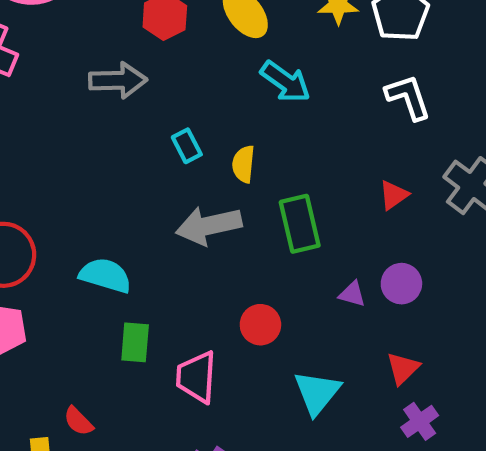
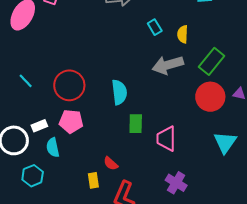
green rectangle: (300, 224) -> (212, 61), turned 56
cyan semicircle: (105, 275) -> (119, 92), turned 70
red circle: (260, 325) -> (210, 97), moved, size x1.5

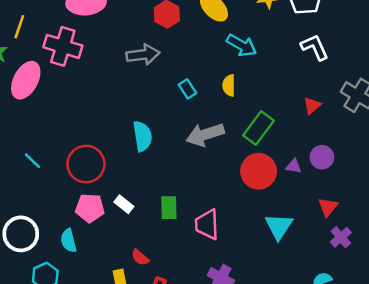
yellow semicircle: (183, 34) -> (229, 85), moved
cyan semicircle: (119, 92) -> (142, 136), moved
white rectangle: (39, 126) -> (124, 204), moved, turned 63

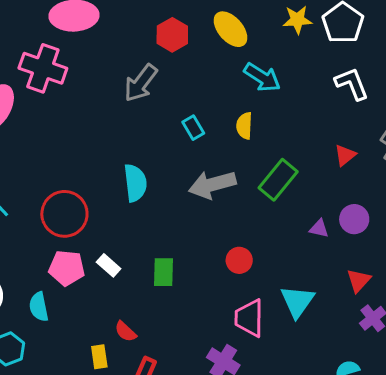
gray arrow: (143, 55) -> (141, 83), turned 132
red circle: (259, 171) -> (239, 260), moved, size x0.6
pink trapezoid: (207, 224) -> (249, 318), moved

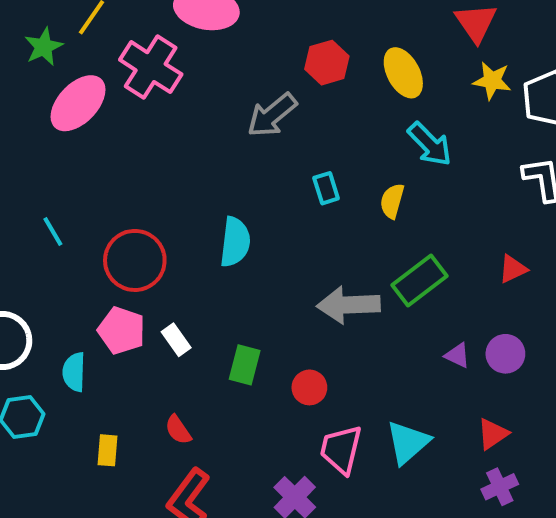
gray arrow: (212, 185) -> (348, 305), moved
red circle: (239, 260) -> (309, 387), moved
yellow rectangle: (99, 357) -> (108, 450), moved

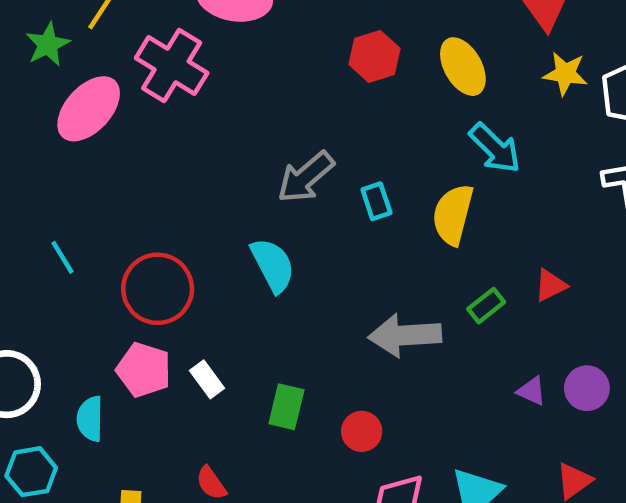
gray arrow: (272, 115) -> (306, 177), moved
yellow semicircle: (392, 201) -> (453, 215), size x1.5
cyan semicircle: (235, 242) -> (273, 265), turned -33
red triangle: (513, 269) -> (550, 285), moved
green rectangle: (419, 280) -> (486, 306), size x0.6

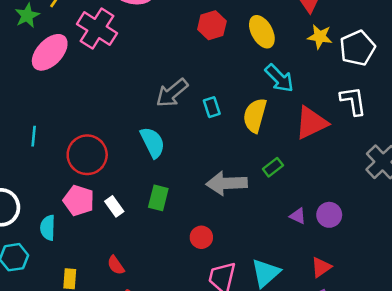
cyan line: (63, 257) -> (34, 136), turned 36
red triangle: (550, 285) -> (311, 123), moved, size x1.8
green rectangle: (286, 407) -> (158, 198), moved

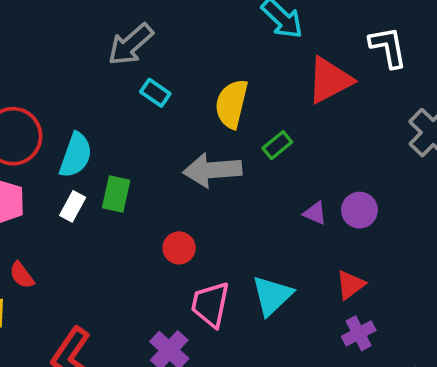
cyan rectangle: (212, 107) -> (155, 93), moved, turned -36
yellow semicircle: (255, 115) -> (232, 104), moved
cyan semicircle: (153, 142) -> (76, 155), moved, turned 48
white rectangle: (114, 206) -> (73, 206), moved, turned 66
red semicircle: (116, 265) -> (22, 275), moved

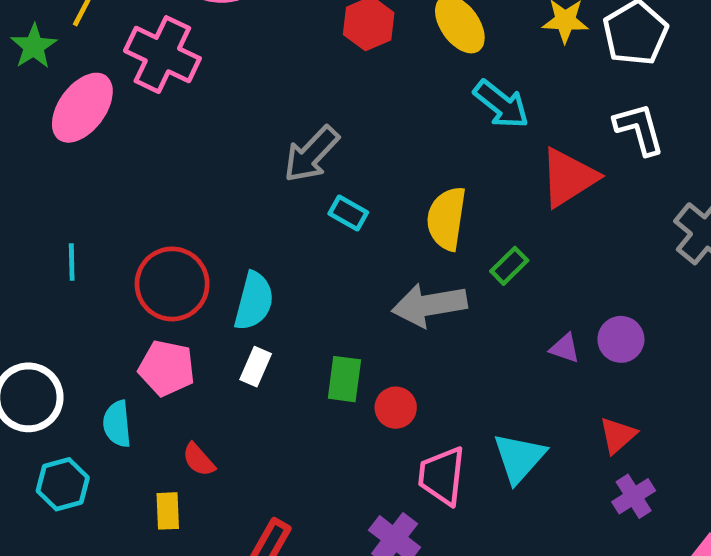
green rectangle: (116, 194) -> (344, 379), moved

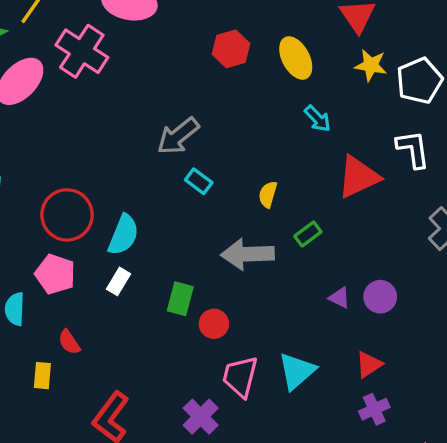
cyan arrow: (501, 104) -> (318, 119), size x0.7
yellow semicircle: (446, 218) -> (268, 194), size x0.6

